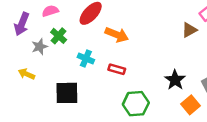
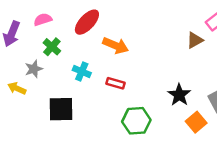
gray star: (40, 47) -> (34, 69), moved

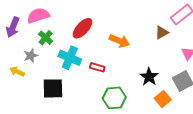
pink semicircle: (43, 19) -> (38, 16), size x1.5
red ellipse: (87, 22) -> (82, 28), moved
orange arrow: (116, 45) -> (119, 41), moved
cyan cross: (82, 71) -> (70, 58), size x1.5

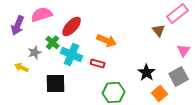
red ellipse: (82, 28) -> (72, 26), moved
brown triangle: (162, 32) -> (159, 30), turned -40
green cross: (46, 38) -> (53, 42), moved
orange arrow: (119, 41) -> (107, 40), moved

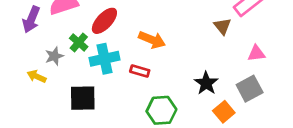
pink triangle: (184, 50) -> (256, 53), turned 48
cyan cross: (72, 54) -> (104, 59), turned -35

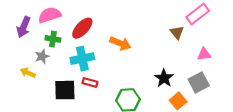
green cross: (79, 43) -> (53, 39), moved, turned -32
red rectangle: (140, 71) -> (90, 82), moved

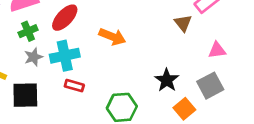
green cross: (53, 39) -> (28, 31), turned -32
gray star: (42, 56) -> (33, 57), moved
black square: (65, 90) -> (25, 95), moved

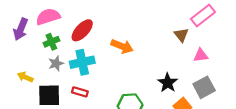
pink triangle: (217, 50) -> (201, 55), moved
red rectangle: (74, 86) -> (80, 92), moved

